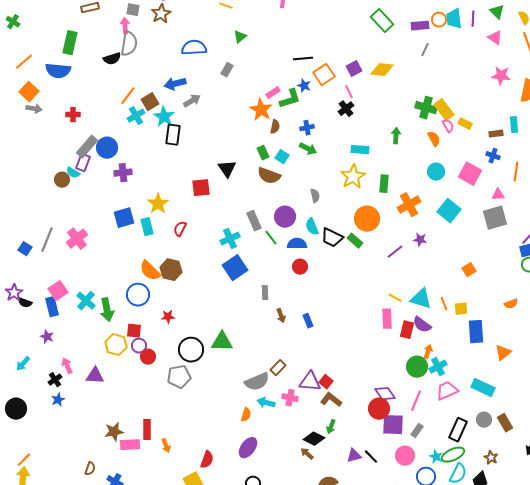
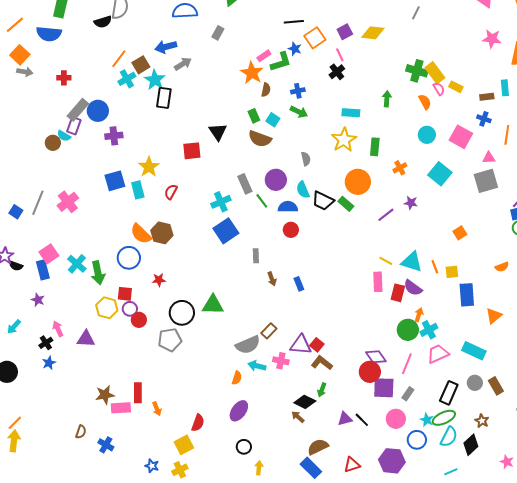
orange cross: (409, 205) -> (400, 168), size x0.6

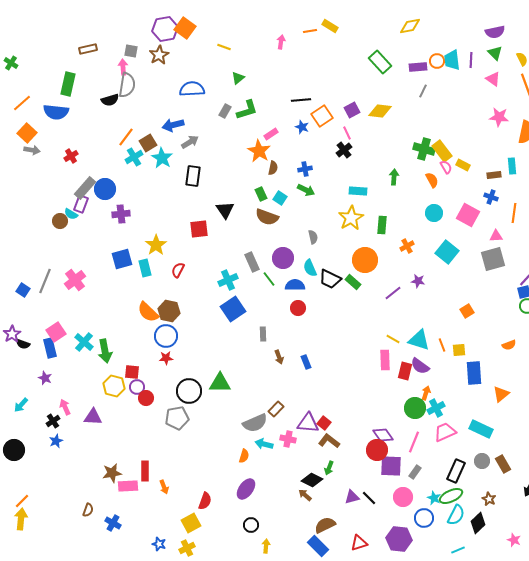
green L-shape: (281, 62) -> (247, 110), moved
red cross: (64, 78) -> (71, 156), turned -32
black rectangle: (164, 98) -> (193, 176), moved
blue circle: (129, 258) -> (166, 336), moved

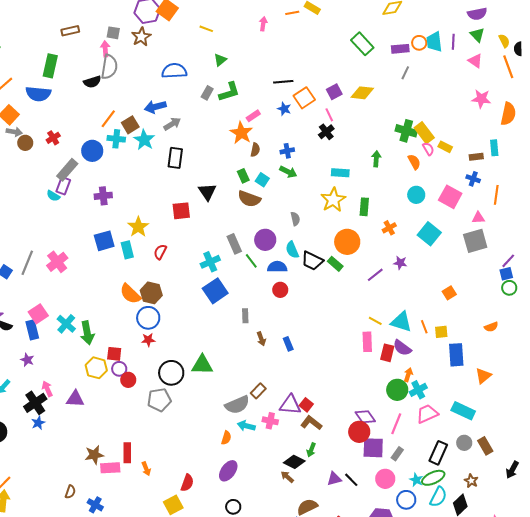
cyan cross: (134, 157) -> (116, 139), turned 36
blue circle: (105, 189) -> (92, 151), moved
brown circle: (60, 221) -> (25, 143), moved
black cross: (53, 421) -> (35, 403), size x1.6

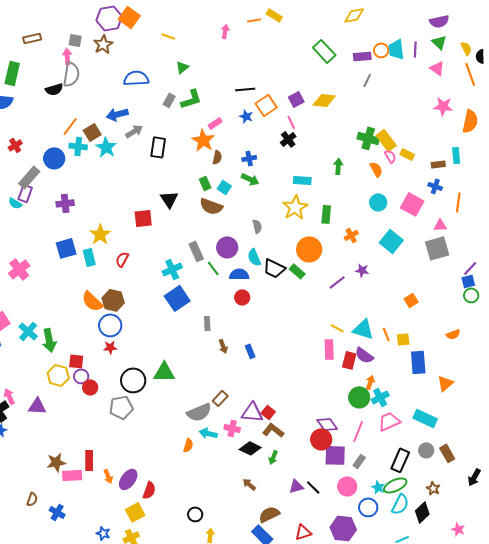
black rectangle: (175, 158) -> (158, 147), moved
black diamond: (294, 462) -> (250, 448), moved
purple ellipse: (228, 471) -> (128, 479), moved

